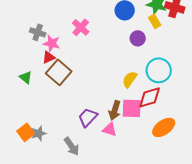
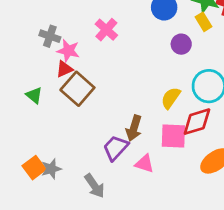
brown arrow: (115, 110) -> (134, 128), moved

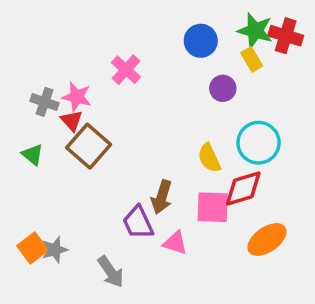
gray cross: (50, 36) -> (44, 102), moved
red triangle: (64, 69) -> (72, 121), turned -48
yellow semicircle: (171, 98) -> (209, 158), turned -60
purple trapezoid: (116, 148) -> (138, 223), turned -68

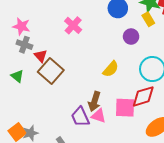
pink star: (77, 97) -> (21, 26), moved
yellow semicircle: (209, 158) -> (111, 69), moved, turned -114
pink triangle: (175, 243) -> (99, 116), moved

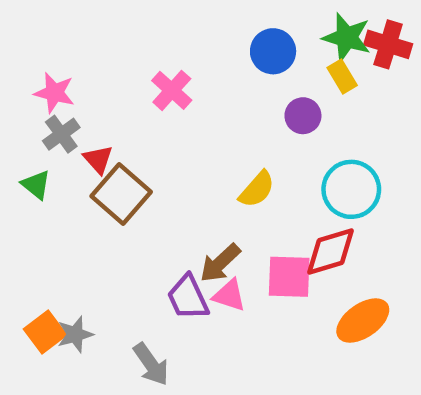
gray cross: (24, 45) -> (61, 134), turned 35
green triangle: (17, 76) -> (36, 185), moved
brown arrow: (94, 102) -> (220, 263), turned 30

